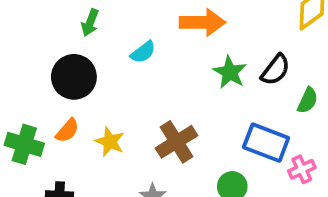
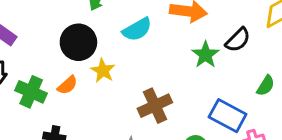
cyan semicircle: (143, 52) -> (137, 29), size x1.4
black semicircle: (275, 70) -> (238, 40), moved
yellow star: (110, 142) -> (103, 71), moved

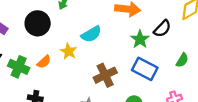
cyan semicircle: (137, 29) -> (91, 34), moved
black circle: (78, 42) -> (38, 23), moved
blue rectangle: (228, 116) -> (145, 69), moved

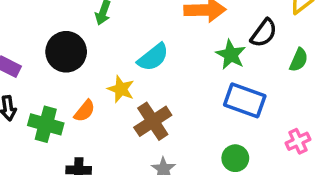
green semicircle: (182, 60) -> (299, 60), moved
brown cross: (105, 75) -> (153, 121), moved

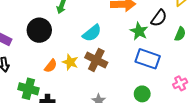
yellow star: (121, 89) -> (70, 62), moved
brown cross: (153, 121) -> (96, 60), moved, turned -30
green cross: (46, 124) -> (28, 89), moved

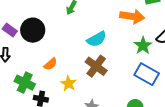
black circle: (39, 30) -> (33, 30), moved
yellow star: (70, 62) -> (68, 84), moved

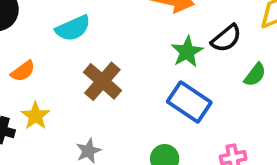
cyan semicircle: (97, 39) -> (73, 28), moved
yellow star: (68, 84) -> (35, 116), moved

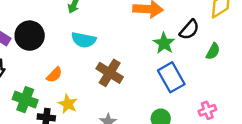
cyan semicircle: (73, 28) -> (84, 40), turned 45
blue rectangle: (189, 102) -> (171, 77), turned 36

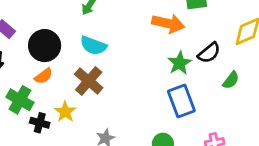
black circle: (30, 36) -> (45, 46), moved
brown cross: (110, 73) -> (89, 81), moved
orange semicircle: (54, 75) -> (44, 76), moved

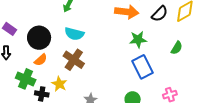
black semicircle: (209, 53) -> (160, 14), moved
green star: (179, 63) -> (138, 40), turned 30

